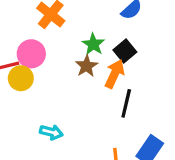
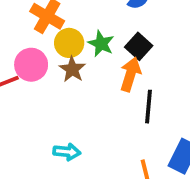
brown star: (86, 66) -> (72, 69), moved
yellow circle: (21, 78) -> (69, 43), moved

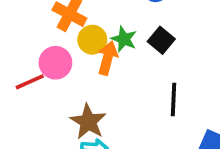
brown star: (72, 69) -> (88, 122), moved, size x1.4
orange arrow: (130, 74) -> (108, 58), moved

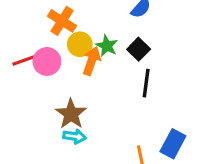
red line: (30, 82) -> (25, 60), moved
black line: (174, 100) -> (146, 83), moved

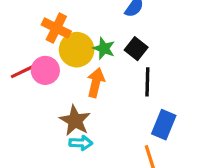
yellow circle: (80, 44) -> (77, 50), size x1.4
orange arrow: (92, 61) -> (96, 83), moved
blue rectangle: (173, 144) -> (164, 125), moved

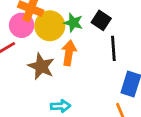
pink circle: (45, 70) -> (22, 25), moved
brown star: (75, 121) -> (41, 66), moved

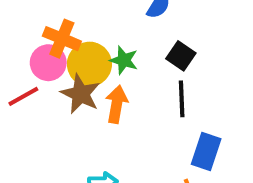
black square: (101, 20) -> (181, 56), moved
brown star: (41, 66) -> (81, 94), moved

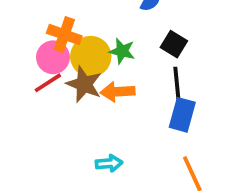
red line: (23, 96) -> (48, 83), moved
orange arrow: (117, 104) -> (118, 92), turned -100
blue rectangle: (206, 151) -> (182, 115), moved

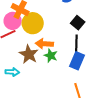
green star: (122, 51) -> (51, 56), moved
brown star: (84, 84) -> (29, 54), moved
cyan arrow: (109, 163) -> (12, 72), moved

